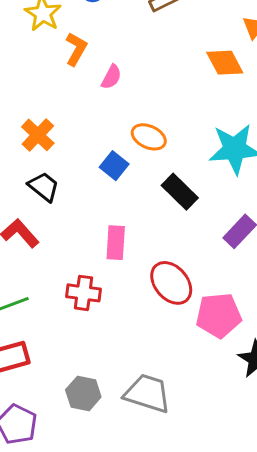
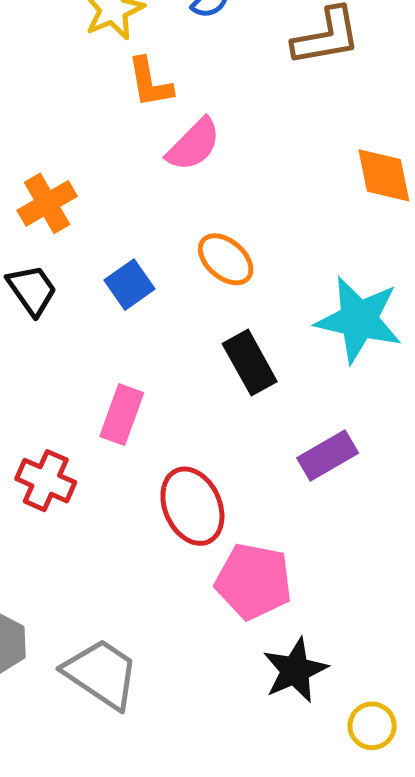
orange L-shape: (76, 49) -> (150, 83), turned 124
pink semicircle: (111, 77) -> (194, 145), size x1.4
blue square: (114, 166) -> (130, 285), moved

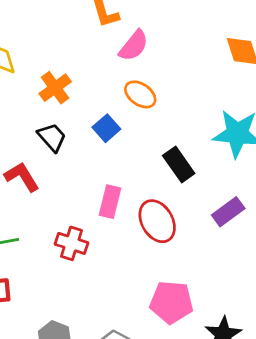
orange ellipse: (226, 259) -> (140, 94), moved
red ellipse: (192, 506) -> (157, 221), moved
pink pentagon: (254, 581) -> (171, 302), moved

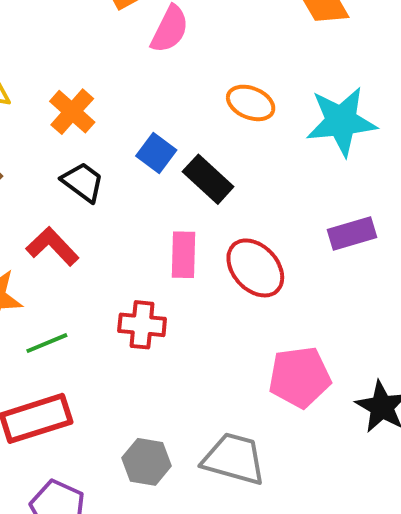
orange ellipse: (140, 94) -> (251, 103), moved
black rectangle: (179, 165) -> (208, 179), moved
purple rectangle: (228, 212) -> (352, 234), turned 32

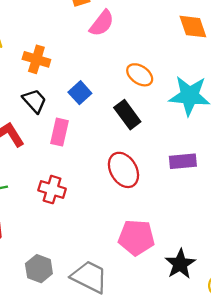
orange cross: (72, 112) -> (36, 59), turned -36
black rectangle: (208, 179) -> (127, 115), moved
pink rectangle: (183, 255) -> (59, 132), moved

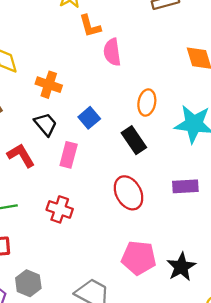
pink semicircle: (102, 23) -> (112, 52), turned 132
orange ellipse: (140, 75) -> (147, 103), turned 65
black star: (180, 264) -> (181, 267), moved
gray hexagon: (39, 269) -> (28, 283), moved

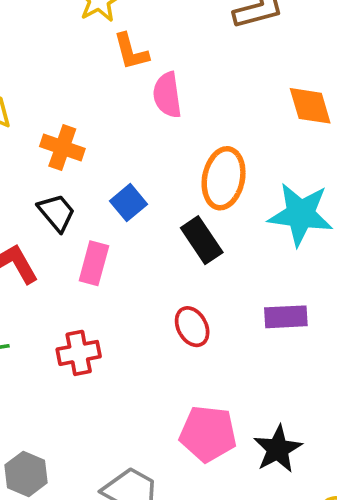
orange ellipse: (147, 103) -> (224, 178), size x1.4
red ellipse: (129, 193) -> (192, 327), size x0.7
red cross: (60, 209) -> (79, 353), turned -30

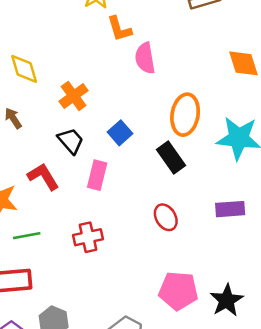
orange cross: (62, 147) -> (74, 96), turned 36

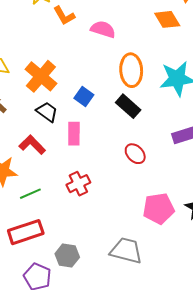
pink semicircle: (145, 58) -> (103, 29), moved, turned 130
orange cross: (74, 96) -> (41, 76), size x1.4

